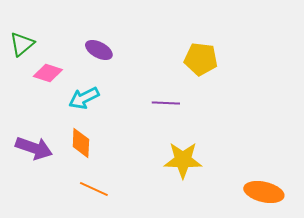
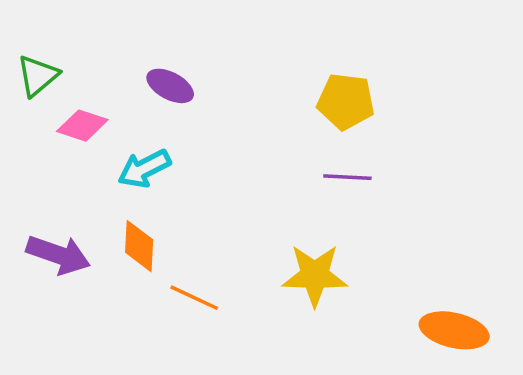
purple line: (166, 103) -> (347, 177), moved
orange line: (94, 189) -> (194, 298), moved

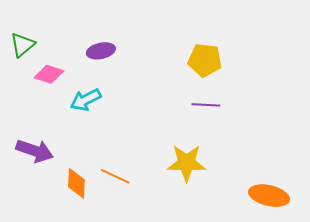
purple ellipse: (170, 86) -> (101, 51), turned -40
orange diamond: (139, 246) -> (76, 183), moved

